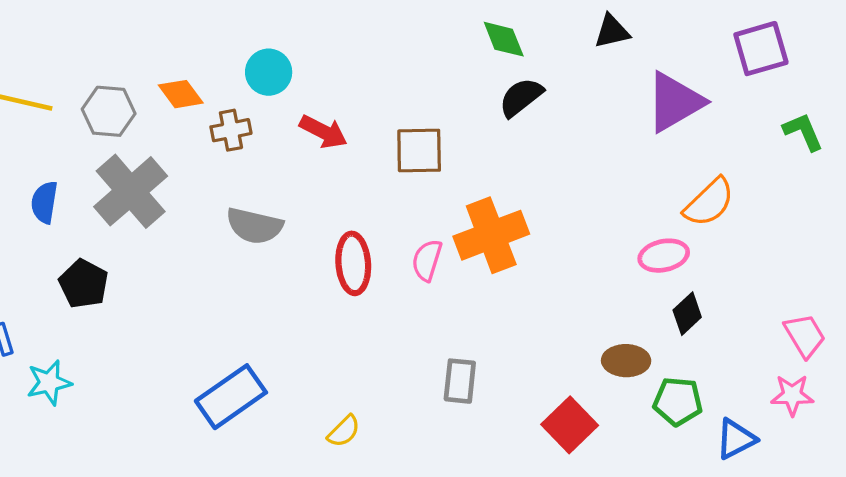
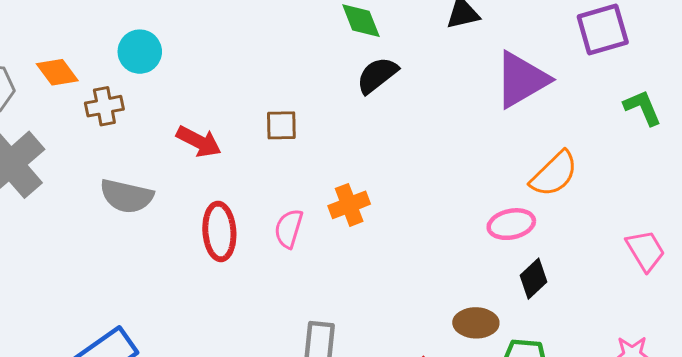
red arrow: (323, 132) -> (199, 142), moved
brown square: (419, 151) -> (281, 125), size x0.7
orange cross: (491, 235) -> (349, 205), size x0.6
pink trapezoid: (805, 336) -> (645, 251), moved

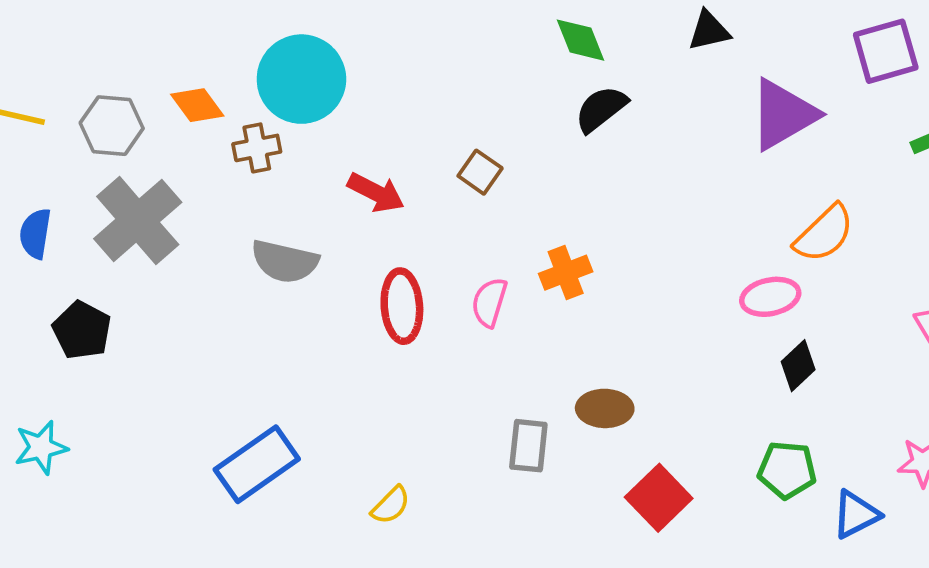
cyan circle: (140, 52) -> (301, 79), size x1.6
brown square: (281, 125) -> (480, 172), turned 36
brown ellipse: (476, 323) -> (605, 408), moved

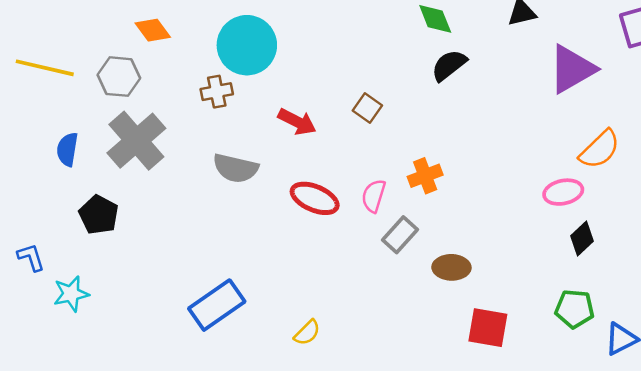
orange diamond: (197, 105) -> (153, 30), moved
red ellipse: (402, 306) -> (315, 198), turned -63
gray rectangle: (528, 446) -> (400, 235), moved, turned 36
red square: (659, 498) -> (488, 328), turned -36

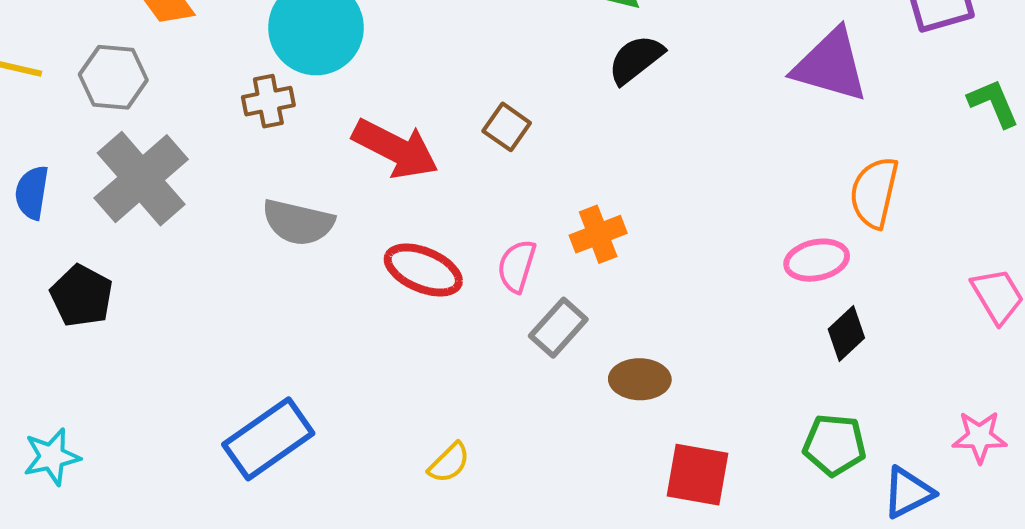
purple triangle: (572, 69) -> (831, 65), turned 46
red arrow: (297, 122) -> (395, 149), size x1.4
orange semicircle: (600, 149) -> (874, 193), turned 147
cyan star: (71, 294) -> (52, 457), moved
yellow semicircle: (307, 333) -> (449, 463), moved

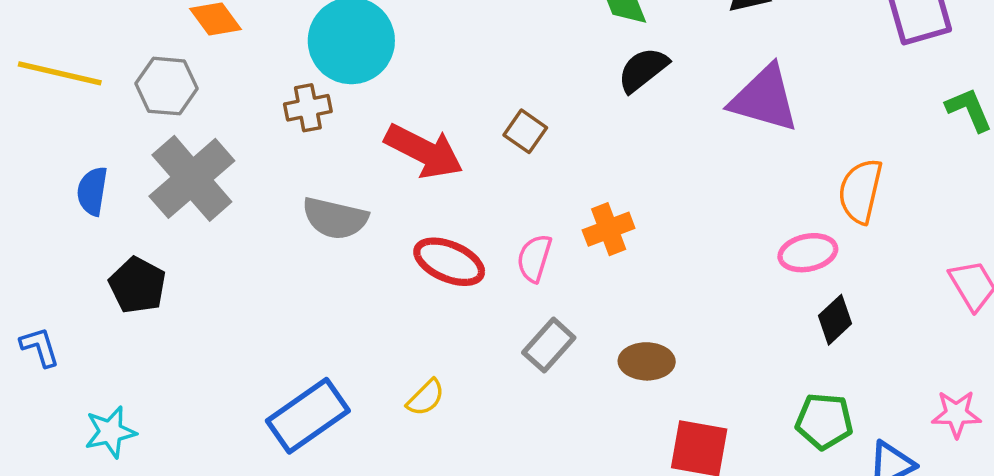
purple triangle: (831, 65) -> (764, 99), moved
gray rectangle: (558, 328) -> (549, 345), moved
yellow semicircle: (449, 463) -> (426, 398), moved

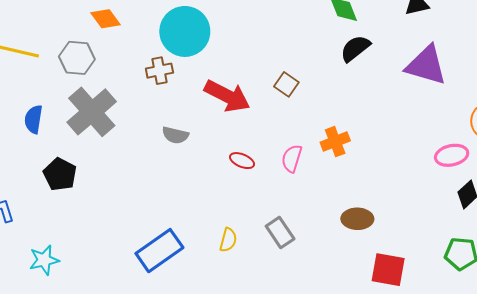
gray semicircle: (335, 218) -> (175, 135), size x0.7
red ellipse: (449, 262) -> (242, 161), size x0.6
gray rectangle: (549, 345) -> (280, 233), moved, turned -76
yellow semicircle: (426, 398) -> (228, 240), turned -30

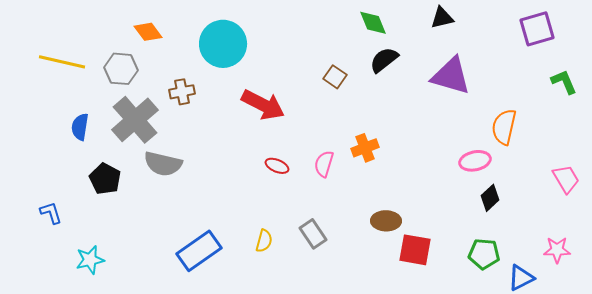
brown cross: (159, 71) -> (182, 92), moved
brown square: (286, 84) -> (335, 77), moved
gray semicircle: (175, 135) -> (163, 164), moved, size x1.5
red square: (388, 270) -> (415, 250), moved

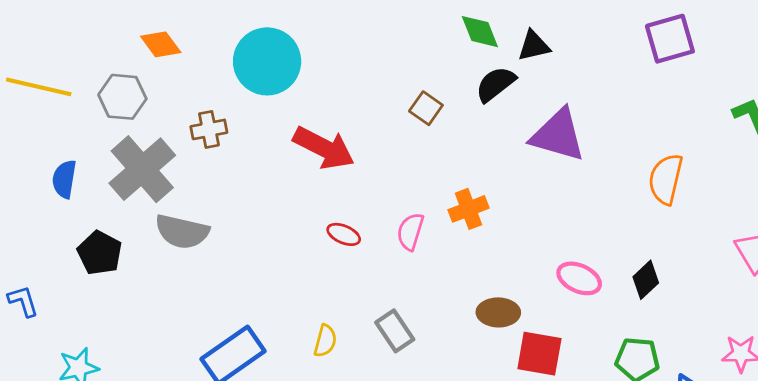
black triangle: (442, 18) -> (534, 46), moved
purple square: (537, 29) -> (670, 39), moved
purple triangle: (451, 76) -> (558, 135), moved
pink ellipse: (475, 161) -> (579, 278), moved, turned 36

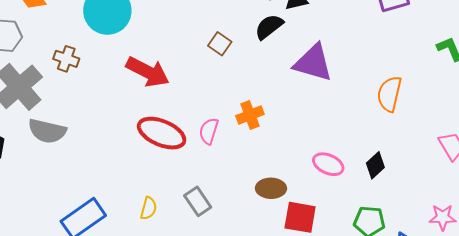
brown cross: (209, 129) -> (66, 59), turned 30
red ellipse: (344, 234) -> (162, 133), size x2.0

